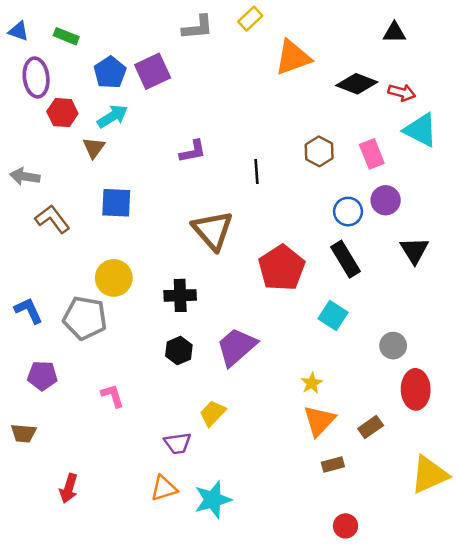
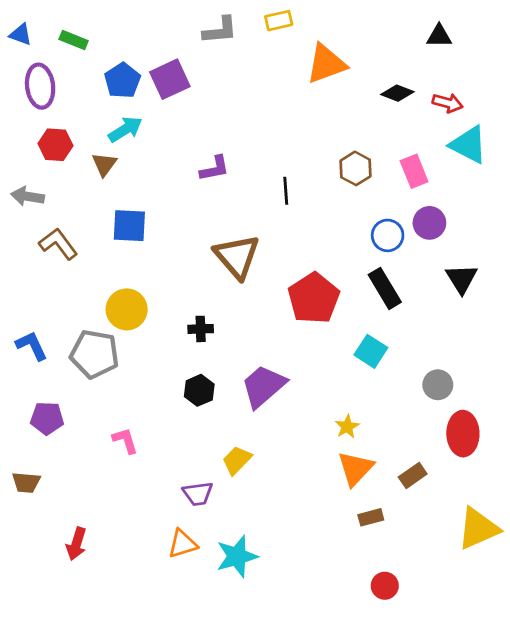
yellow rectangle: (250, 19) -> (279, 21), turned 30
black diamond: (357, 84) -> (397, 93), size x0.7
red hexagon: (62, 113) -> (55, 145), moved
black cross: (180, 295) -> (201, 329), size x0.7

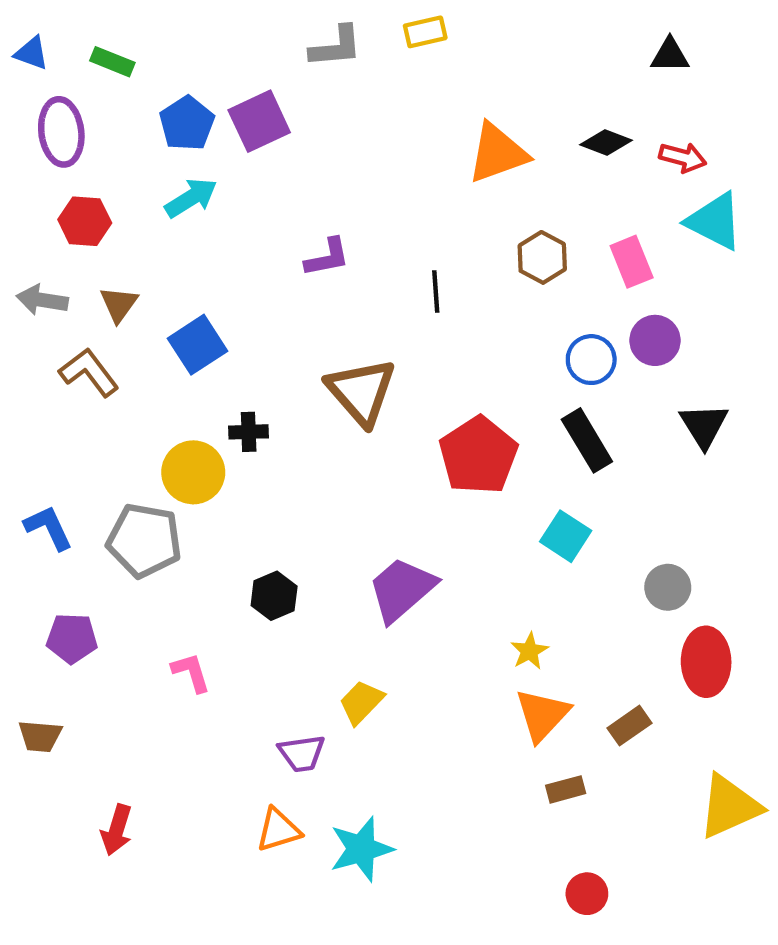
orange triangle: (326, 64) -> (498, 153), moved
brown triangle: (104, 164) -> (119, 304), moved
blue square: (129, 226) -> (197, 345), turned -36
black cross: (201, 329) -> (249, 432), moved
black hexagon: (199, 390) -> (274, 596), moved

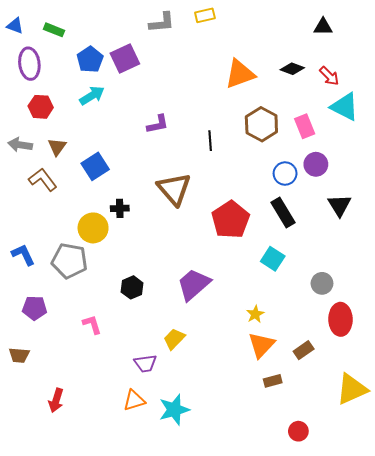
red arrow: (683, 157) -> (329, 76), turned 30
brown hexagon: (542, 257) -> (261, 124), size x1.4
red circle: (587, 894) -> (298, 431), moved

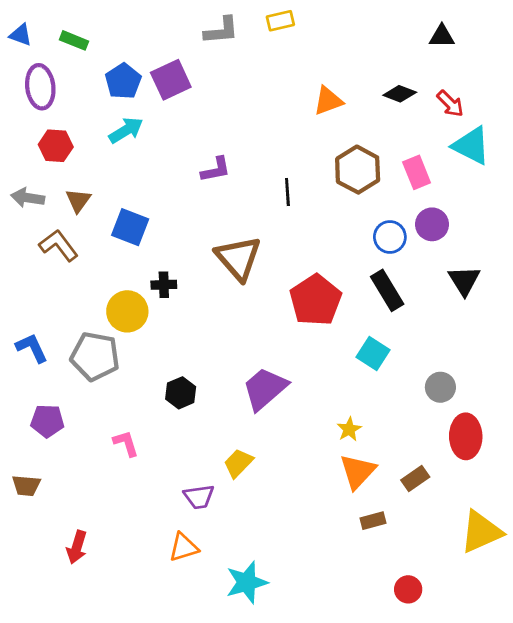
orange triangle: (240, 74) -> (328, 101), size x0.7
blue square: (95, 166) -> (130, 227), turned -36
cyan star: (174, 410) -> (247, 582), moved

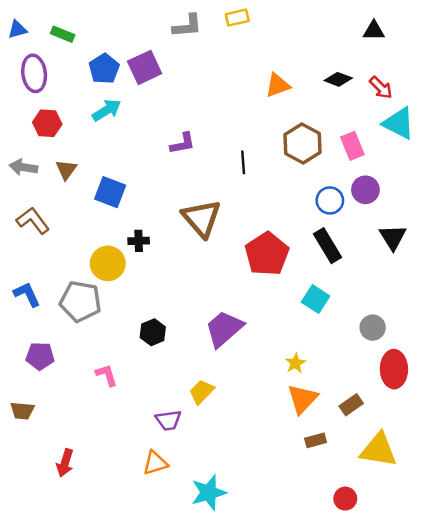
blue triangle: (21, 35) -> (17, 29), turned -36
brown L-shape: (59, 245) -> (33, 221), moved
yellow triangle: (481, 532) -> (379, 450), moved, turned 33

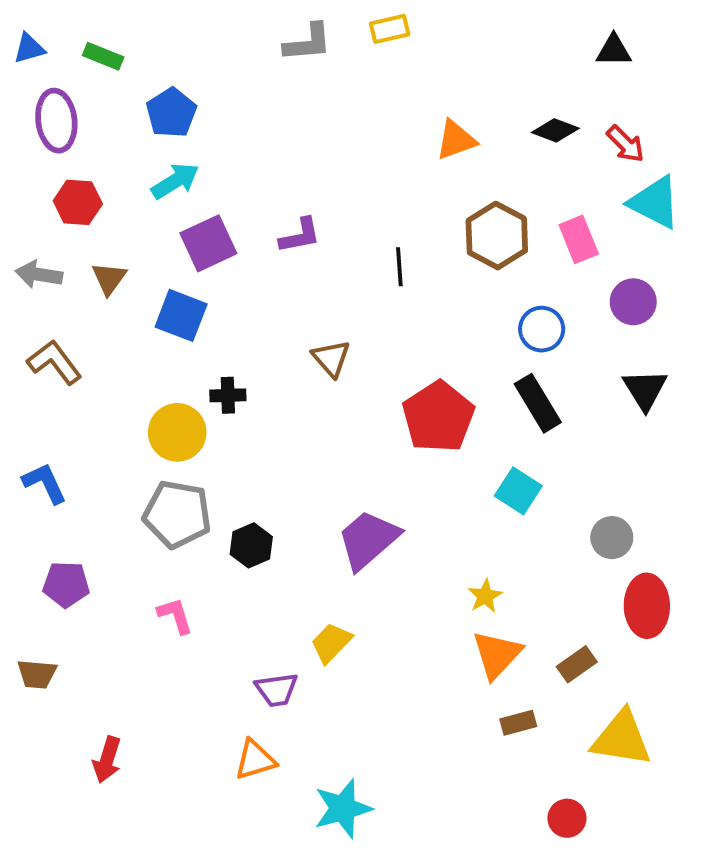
purple square: (145, 67) -> (208, 243), moved
purple circle: (365, 190) -> (633, 302), moved
brown triangle: (202, 218) -> (331, 358), size x0.6
gray pentagon: (80, 301) -> (177, 514), moved

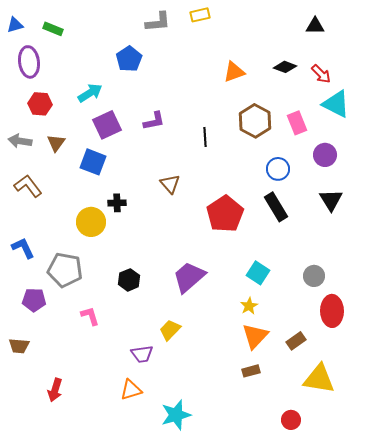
blue pentagon: (171, 113) -> (129, 59), moved
cyan square: (518, 491) -> (258, 273), moved
gray pentagon: (177, 514) -> (65, 270), moved
brown rectangle: (518, 723) -> (251, 371), moved

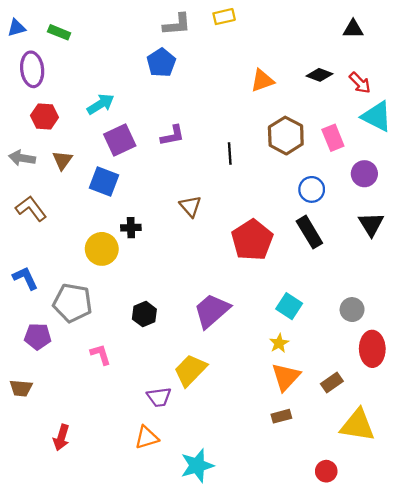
blue pentagon: (129, 59) -> (161, 63), moved
yellow trapezoid: (170, 330) -> (190, 370), size x1.4

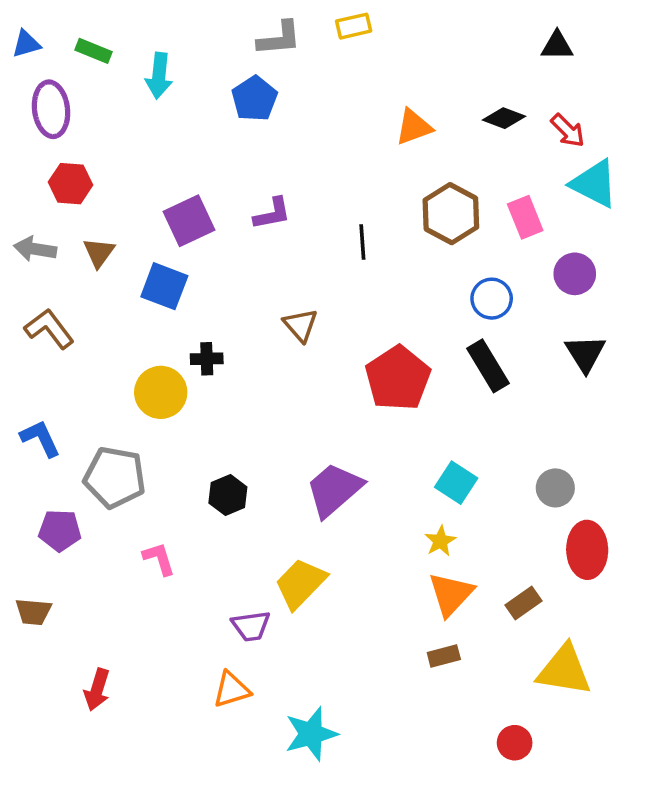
cyan arrow: (101, 104) -> (159, 76), moved, turned 128

